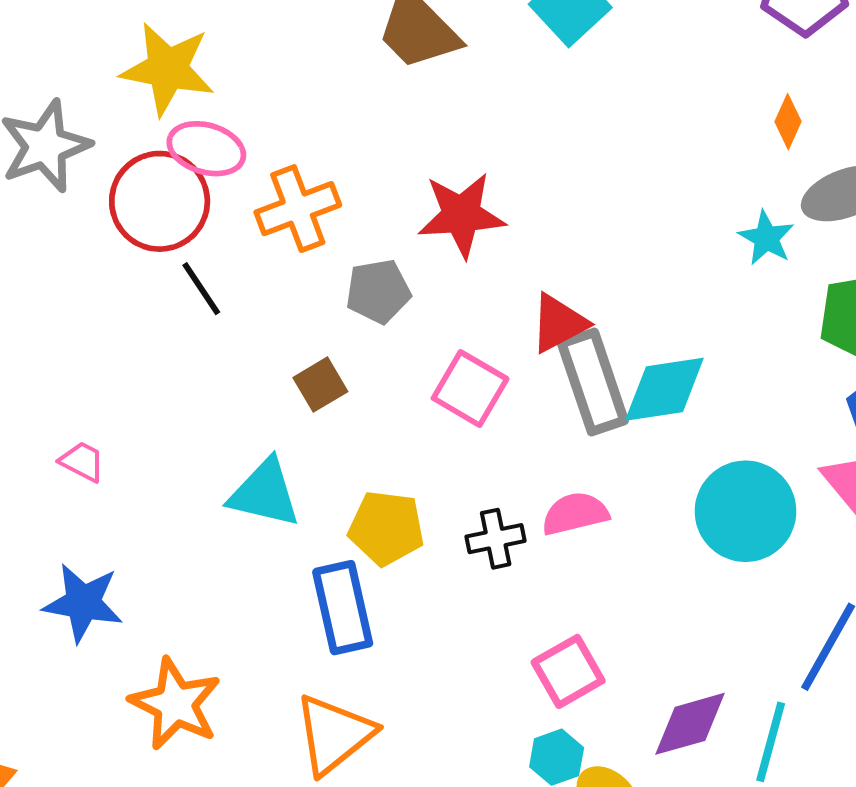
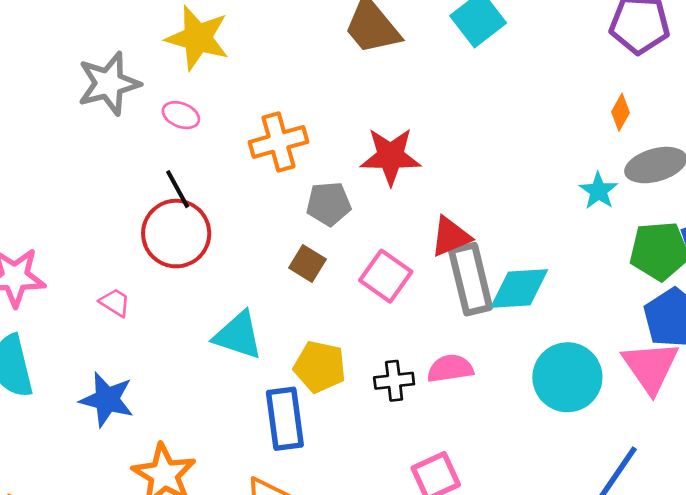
pink ellipse: (206, 149) -> (181, 115), moved, size x0.7
red circle: (160, 201) -> (176, 234), moved
black line: (201, 289) -> (178, 189), moved
brown square: (320, 385) -> (307, 263), moved, turned -33

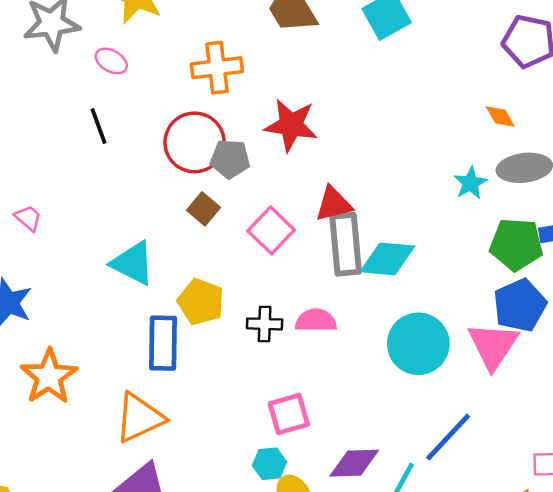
orange diamond: (621, 112) -> (500, 117), turned -68
orange cross: (278, 142) -> (217, 68), moved
red circle: (176, 234) -> (195, 142), moved

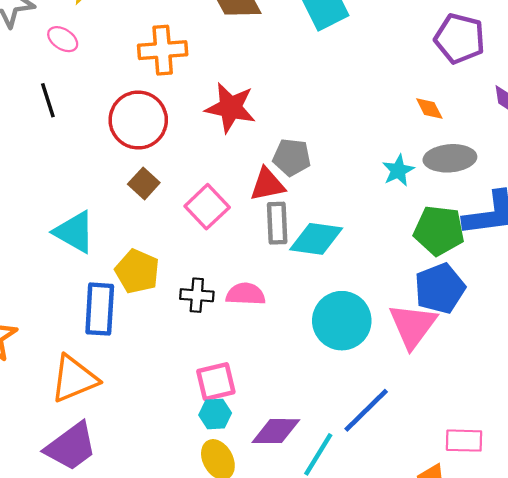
gray pentagon: (230, 159) -> (292, 157), moved
gray rectangle: (346, 244) -> (277, 223), size x0.7
cyan hexagon: (269, 464) -> (215, 414), moved

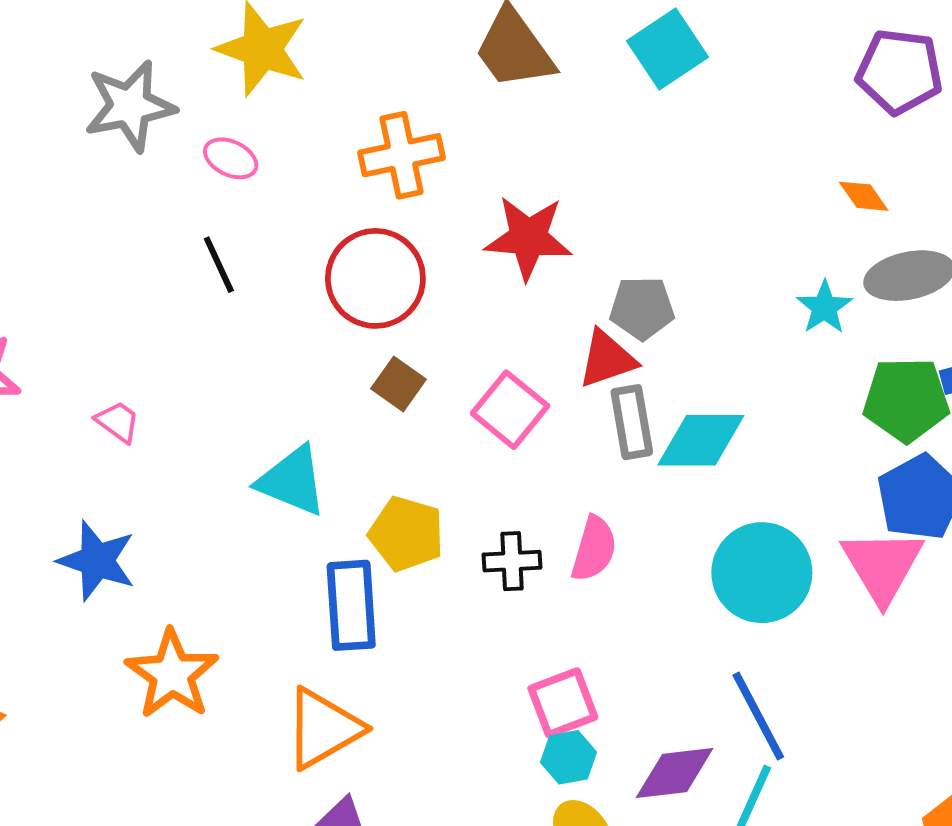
pink semicircle: (246, 294) -> (594, 549), turned 111
blue line: (366, 410) -> (758, 716), moved, turned -66

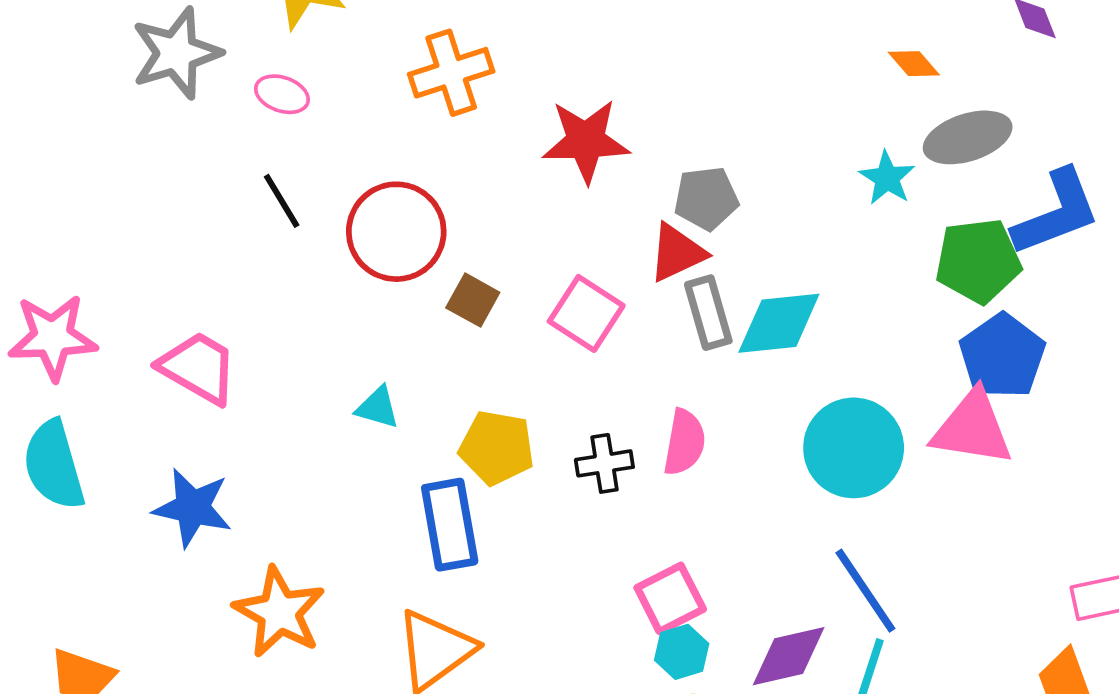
red circle: (375, 278) -> (396, 232), moved
pink trapezoid: (118, 422) -> (198, 368), size x1.8
cyan triangle: (292, 481) -> (378, 408), size x0.6
pink triangle: (882, 566) -> (972, 428), turned -44

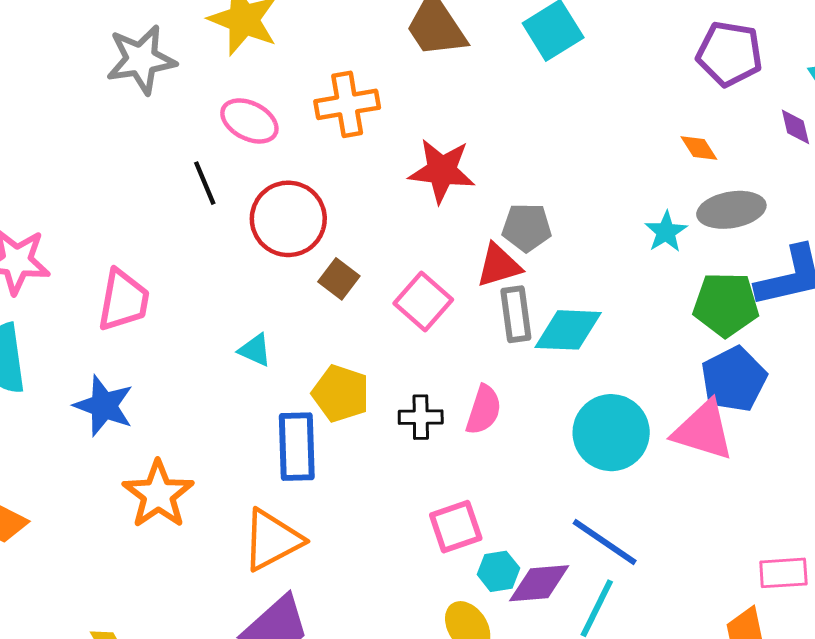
pink ellipse: (282, 94) -> (249, 121), moved, size x1.4
pink trapezoid: (198, 368) -> (123, 300), turned 62
blue line: (865, 591) -> (605, 542), turned -30
cyan hexagon: (682, 652) -> (498, 571), moved

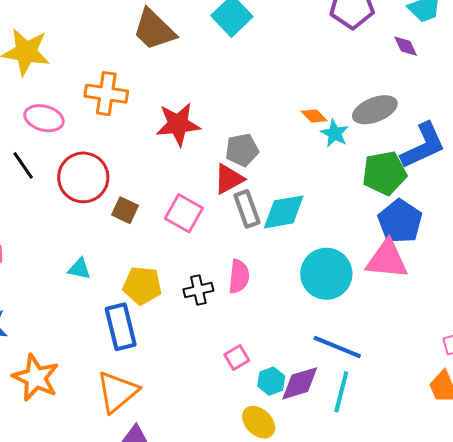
orange cross: (347, 104) -> (106, 94), turned 30
orange diamond: (699, 148) -> (314, 116), moved
pink square: (456, 527) -> (237, 357), size x0.7

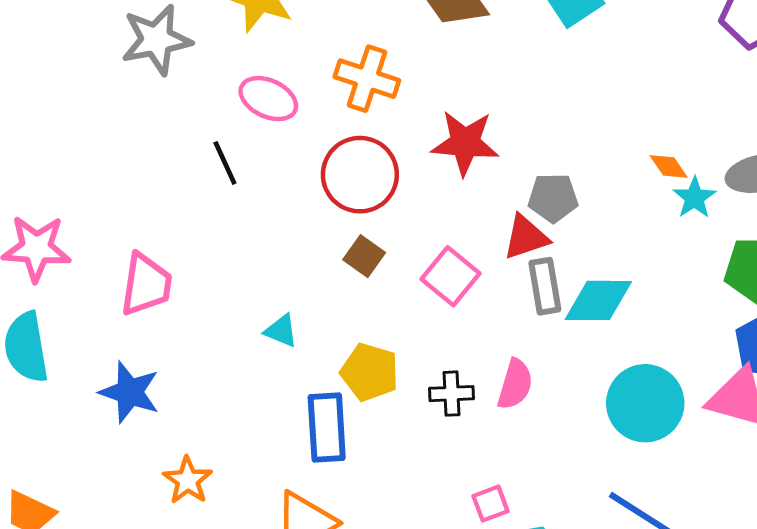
red circle: (83, 177) -> (360, 175), moved
orange star: (36, 378) -> (188, 480), size x0.7

